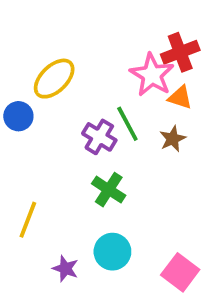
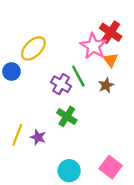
red cross: (180, 52) -> (111, 32), turned -35
orange triangle: (180, 97) -> (111, 60), turned 35
cyan circle: (112, 252) -> (69, 171), moved
purple star: (65, 269) -> (38, 137), moved

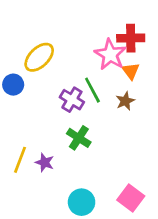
red cross: (111, 32) -> (131, 38), turned -35

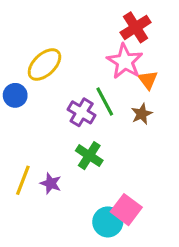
red cross: (131, 38) -> (136, 27), moved, turned -32
pink square: (131, 198) -> (126, 210), moved
cyan circle: (82, 202) -> (108, 222), moved

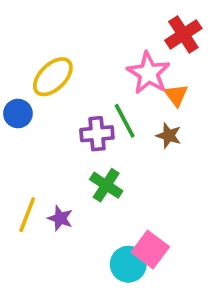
red cross: (136, 27) -> (183, 34), moved
purple cross: (82, 112) -> (97, 134), turned -36
brown star: (142, 114) -> (169, 136), turned -30

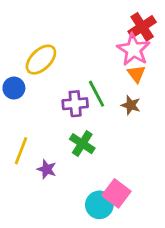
pink star: (148, 73) -> (134, 50), moved
yellow line: (27, 215) -> (21, 151), moved

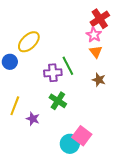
pink star: (134, 50) -> (94, 35), size x0.7
brown star: (131, 105) -> (99, 80), moved

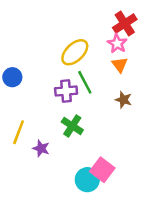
yellow ellipse: (29, 42) -> (75, 52), moved

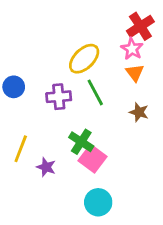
purple cross: (66, 91) -> (59, 97), moved
pink square: (102, 170) -> (93, 159), moved

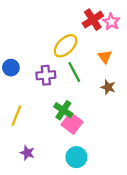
red cross: (140, 26) -> (93, 20), moved
pink star: (132, 49) -> (111, 22), moved
purple star: (46, 167) -> (27, 153), moved

